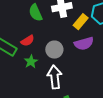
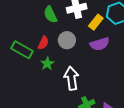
red semicircle: (28, 41) -> (43, 43), turned -32
gray circle: (54, 50) -> (67, 40), moved

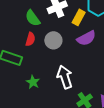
red semicircle: (43, 43) -> (30, 39), moved
green star: (47, 64) -> (33, 82), moved

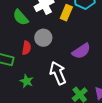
purple semicircle: (86, 38) -> (81, 51), moved
red semicircle: (30, 39) -> (26, 48), moved

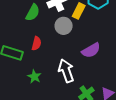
green semicircle: (21, 17) -> (33, 13), turned -114
gray circle: (43, 38) -> (64, 26), moved

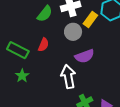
purple semicircle: (91, 50) -> (85, 56), moved
green star: (34, 77) -> (22, 76), moved

